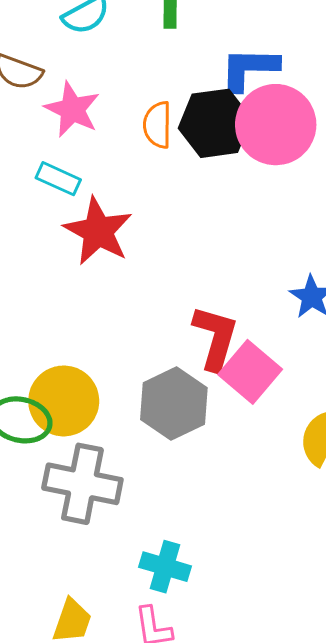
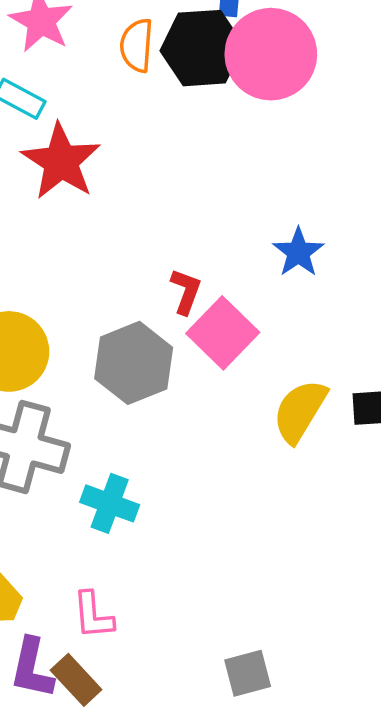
red L-shape: (215, 338) -> (186, 291), size x0.6
cyan cross: (165, 567) -> (110, 503), moved

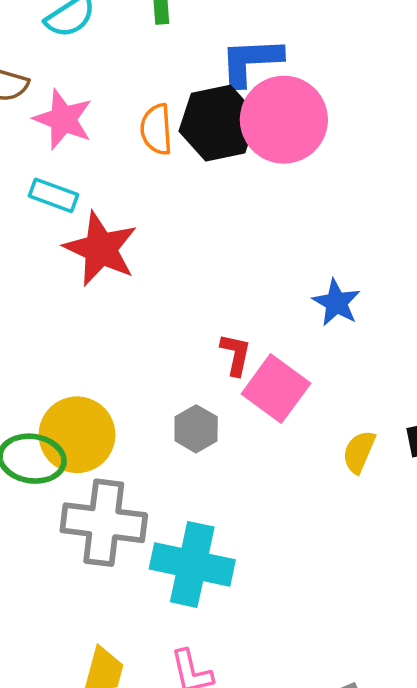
gray hexagon: (134, 363) -> (196, 429), size x0.6
yellow semicircle: (300, 411) -> (359, 452), size x0.7
cyan cross: (110, 503) -> (192, 564), size x1.5

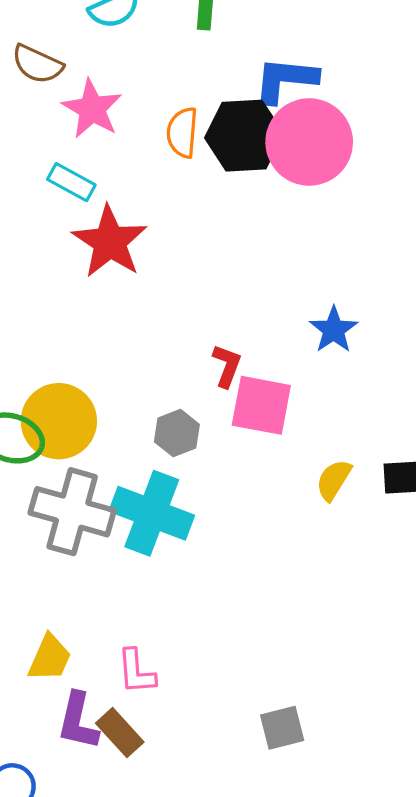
pink square: (276, 389) -> (261, 405), turned -34
cyan cross: (192, 564) -> (152, 513), moved

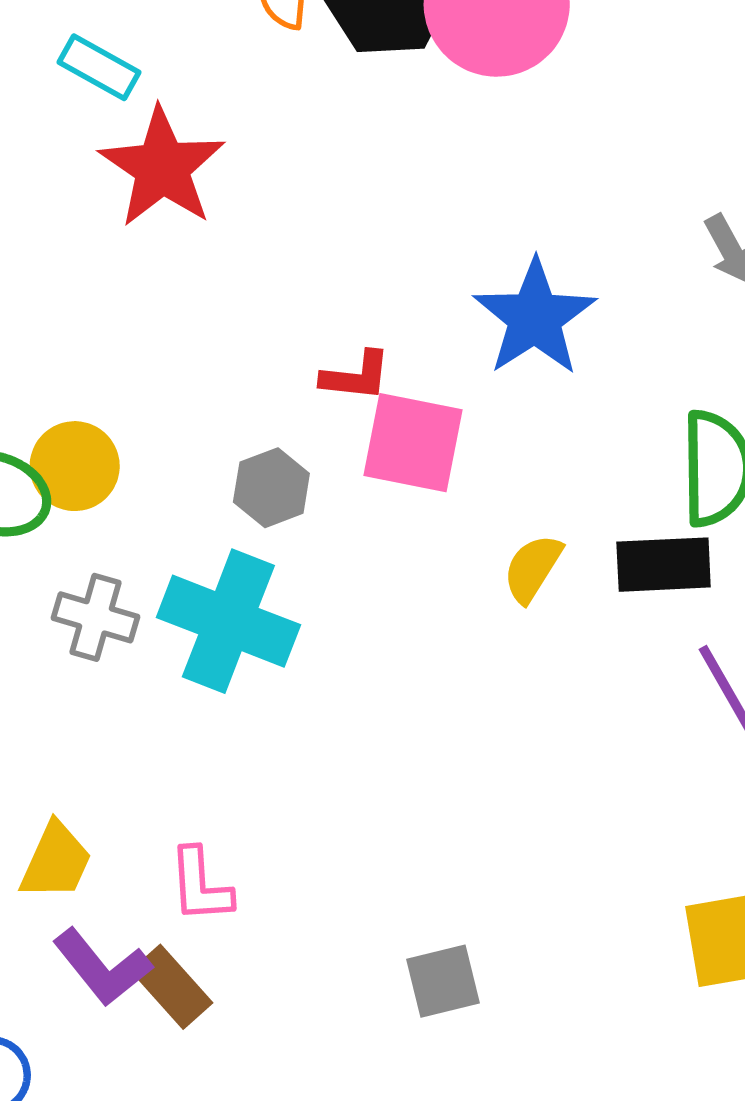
blue star: (334, 330) -> (535, 317), size x1.5
red L-shape: (227, 366) -> (356, 376), turned 75
yellow circle: (59, 421) -> (75, 466), size x0.7
gray cross: (72, 512) -> (95, 617), size x0.6
purple L-shape: (78, 721) -> (102, 967), turned -52

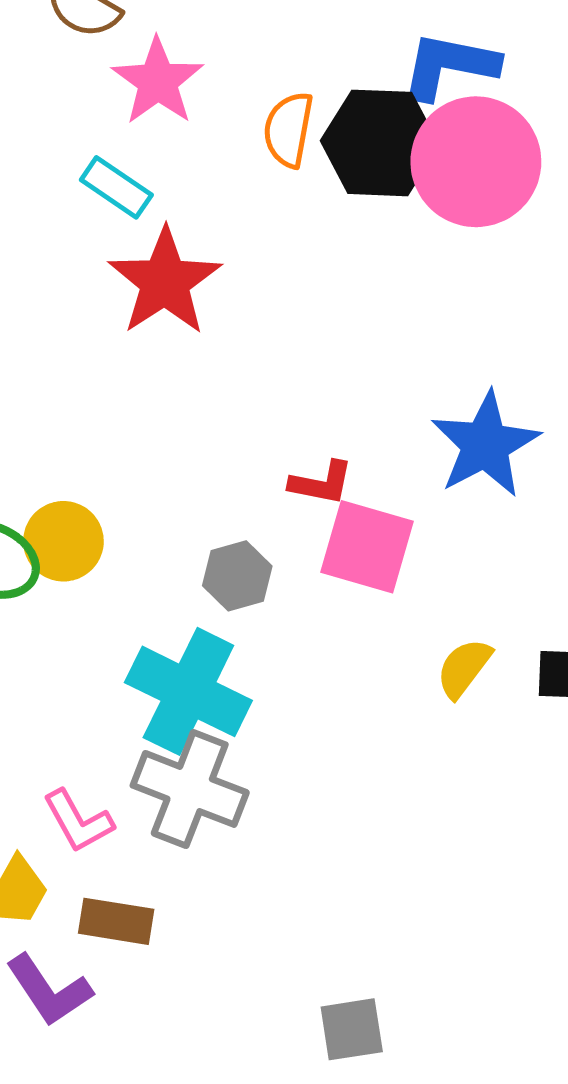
gray cross: (95, 617) -> (190, 789), moved, size x1.5
pink L-shape: (200, 885) -> (78, 821), moved, turned -30
brown rectangle: (172, 987) -> (116, 921), moved, turned -44

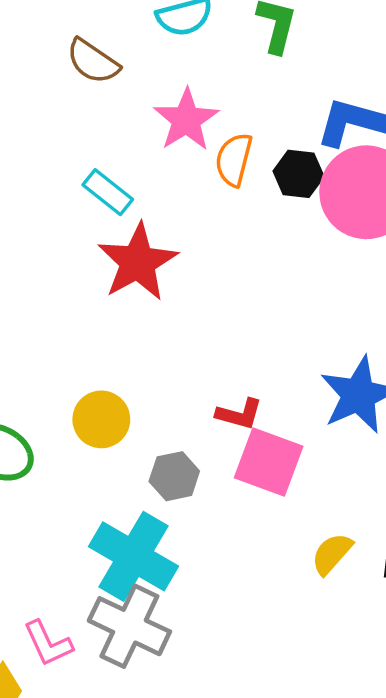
pink star: (158, 81) -> (186, 120), moved
black hexagon: (380, 143) -> (299, 174), size x0.6
yellow circle: (63, 541) -> (101, 419), moved

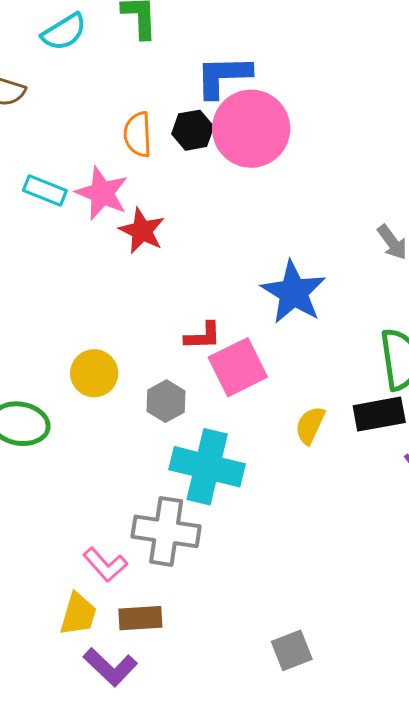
pink star: (186, 120) -> (102, 193), moved
red star: (138, 262) -> (142, 231), moved, size x0.7
pink square: (269, 462) -> (238, 367), turned -30
cyan cross: (134, 556) -> (207, 467), moved

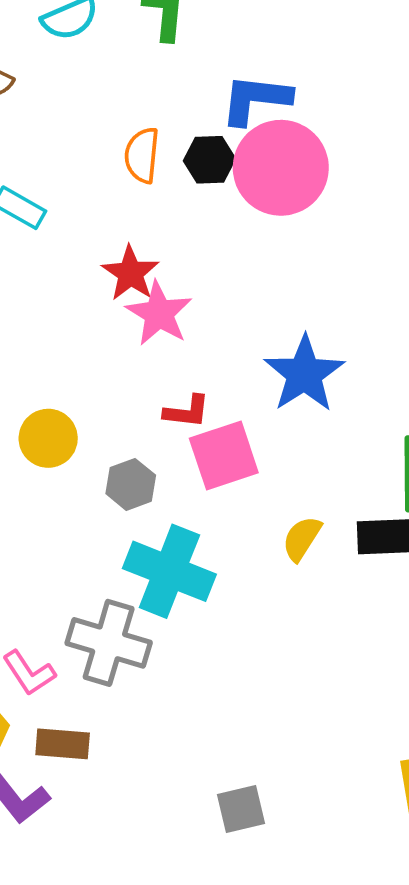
pink star: (102, 193) -> (159, 314), moved

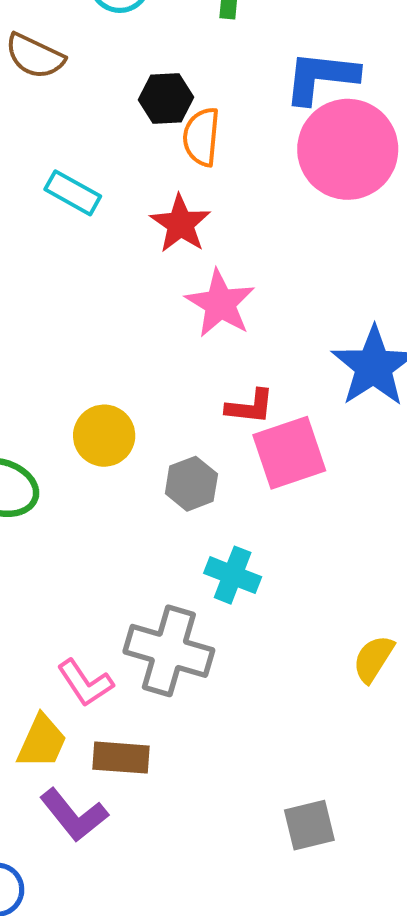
black hexagon: (209, 160) -> (166, 98), moved
red star: (130, 273) -> (180, 224), moved
yellow semicircle: (302, 538) -> (373, 659), moved
cyan cross: (169, 571) -> (233, 575), size x0.6

